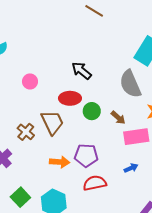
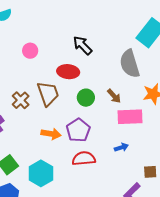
green circle: (92, 111) -> (86, 98), moved
purple pentagon: (86, 155) -> (78, 130), turned 30

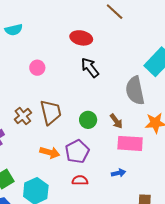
red ellipse: (68, 72) -> (81, 38), moved
red semicircle: (84, 159) -> (80, 180), size x0.7

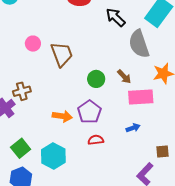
pink circle: (37, 68) -> (33, 44), moved
black arrow: (90, 68) -> (116, 17), moved
brown trapezoid: (51, 112) -> (62, 54), moved
brown cross: (23, 116) -> (22, 91), moved, turned 30

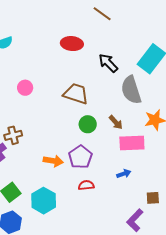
brown trapezoid: (62, 54) -> (76, 94), moved, turned -52

